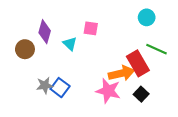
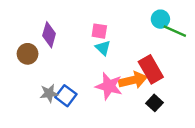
cyan triangle: (70, 44) -> (103, 48), moved
green line: (156, 49) -> (175, 31), moved
pink star: (108, 91) -> (109, 86), moved

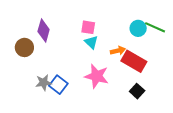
cyan circle: (160, 19) -> (138, 28), moved
red rectangle: (151, 69) -> (134, 61), turned -30
orange arrow: (133, 80) -> (118, 51), moved, size x0.6

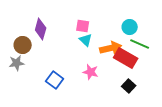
green line: (155, 27) -> (140, 44), moved
orange arrow: (118, 51) -> (111, 48), size x1.5
pink star: (97, 76) -> (91, 72), size x0.7
gray star: (44, 83) -> (17, 63), moved

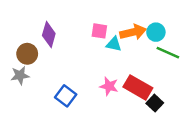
cyan triangle: (86, 40) -> (114, 44), moved, turned -32
orange arrow: (111, 48) -> (133, 32), moved
red rectangle: (126, 58) -> (138, 87), moved

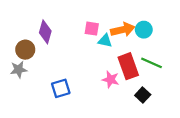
green line: (168, 53) -> (152, 63), moved
pink star: (109, 86) -> (111, 79), moved
red rectangle: (138, 87) -> (128, 66), moved, turned 40
blue square: (66, 96) -> (61, 88), turned 36

